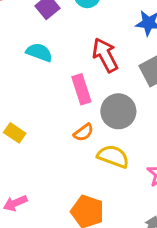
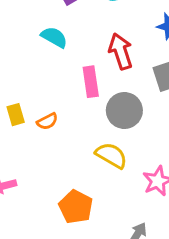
orange semicircle: (84, 132) -> (47, 121), moved
yellow rectangle: (15, 133) -> (16, 115), turned 30

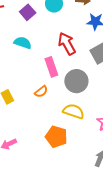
orange semicircle: (47, 121) -> (41, 92), moved
orange pentagon: (76, 207) -> (56, 137), moved

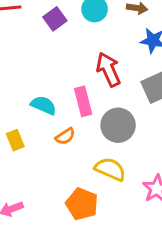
cyan semicircle: (23, 43) -> (44, 105), moved

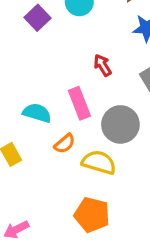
red arrow: (108, 69) -> (103, 65), size x0.6
yellow semicircle: (110, 169) -> (99, 162), moved

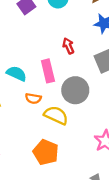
orange semicircle: (65, 144) -> (33, 98), turned 42

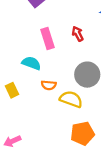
pink rectangle: (48, 71) -> (48, 39), moved
orange pentagon: (46, 152) -> (83, 133), moved, turned -30

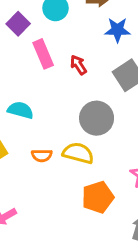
pink rectangle: (48, 39) -> (43, 54), moved
orange semicircle: (49, 85) -> (42, 155), moved

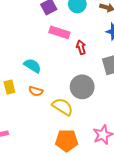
pink rectangle: (43, 54) -> (59, 32), turned -66
orange semicircle: (42, 155) -> (36, 91), moved

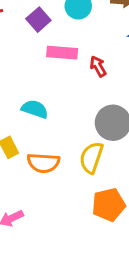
orange semicircle: (36, 91) -> (43, 163), moved, size x1.5
yellow semicircle: (62, 107) -> (91, 158), turned -90

